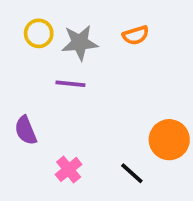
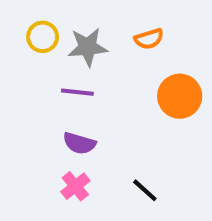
purple semicircle: (26, 130) -> (79, 143), moved, turned -52
orange circle: (169, 140) -> (180, 96), moved

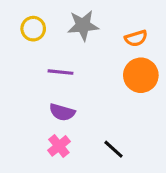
orange semicircle: (149, 39) -> (136, 38), moved
gray star: (88, 47) -> (83, 25), moved

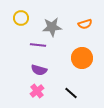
gray star: (83, 25) -> (52, 27), moved
orange circle: (141, 75) -> (82, 58), moved

